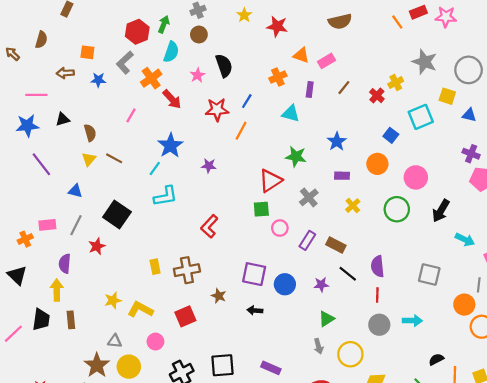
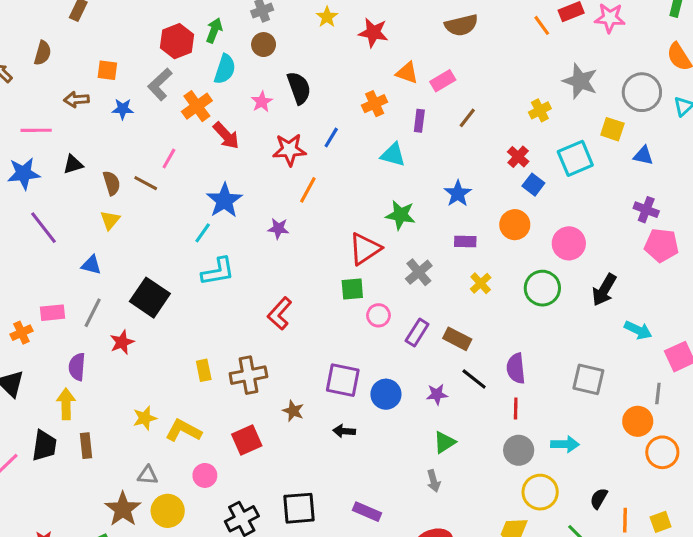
red cross: (377, 96) -> (518, 157), moved
orange line: (241, 131) -> (308, 190), moved
brown line: (114, 158) -> (146, 183), moved
yellow circle: (350, 354) -> (540, 492), moved
black semicircle: (436, 359) -> (599, 498), turned -32

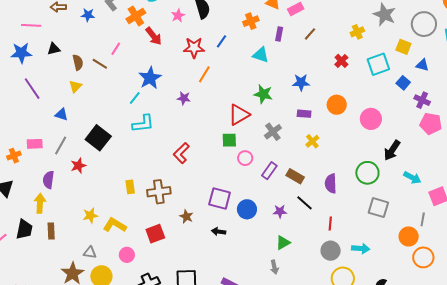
blue square: (533, 185) -> (403, 83), moved
blue star: (458, 194) -> (301, 82), turned 30
green circle: (542, 288) -> (367, 173), moved
purple semicircle: (516, 368) -> (331, 184), moved

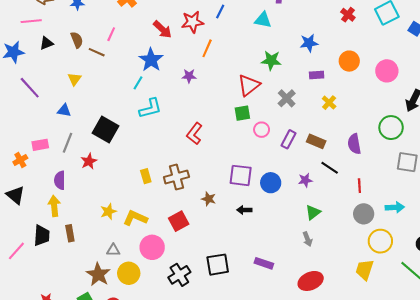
pink line: (31, 25) -> (31, 21), moved
red arrow: (154, 36) -> (162, 29), moved
brown semicircle: (78, 62) -> (77, 40), moved
pink circle: (127, 255) -> (152, 247), size x1.5

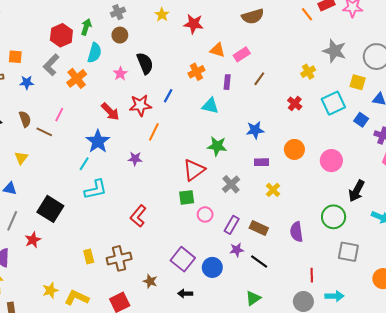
black line: (330, 168) -> (259, 261), moved
purple square: (241, 175) -> (183, 259), turned 30
purple star: (305, 180) -> (237, 250), moved
red line: (359, 186) -> (312, 275), moved

